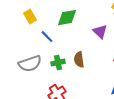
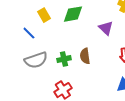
yellow rectangle: (30, 17) -> (44, 15), moved
blue line: (47, 37) -> (29, 33), moved

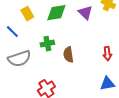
purple triangle: (106, 28) -> (85, 13), moved
green cross: (64, 59) -> (47, 44), moved

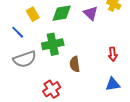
green cross: (47, 44) -> (53, 44), size x1.5
brown semicircle: (68, 55) -> (75, 64), moved

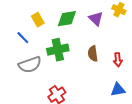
brown semicircle: (75, 64) -> (93, 54), moved

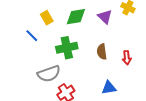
gray semicircle: (30, 65) -> (49, 74), moved
blue triangle: (118, 90) -> (109, 88), moved

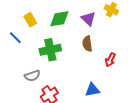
brown semicircle: (102, 52) -> (87, 44), moved
red arrow: (127, 58) -> (110, 60), turned 32
gray semicircle: (49, 74) -> (32, 76), size x0.7

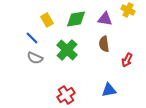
purple triangle: (88, 19) -> (105, 19), turned -35
green cross: (50, 50) -> (67, 50), turned -35
gray semicircle: (32, 76) -> (35, 58), moved, turned 42

